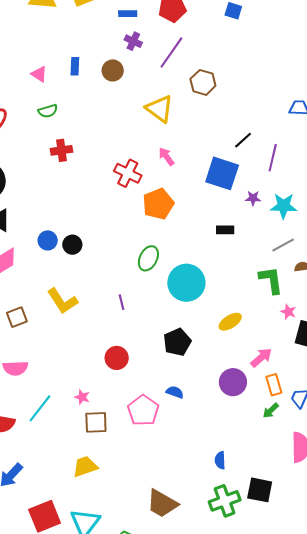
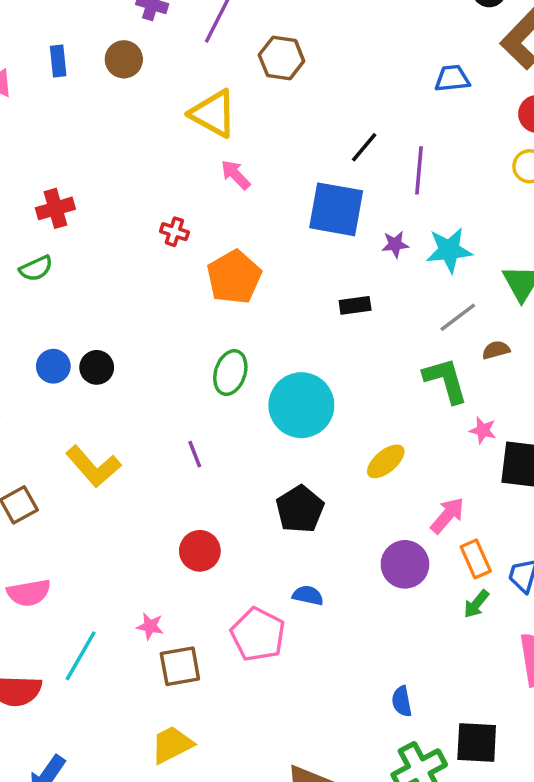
green semicircle: (48, 111) -> (36, 268), moved
pink arrow: (166, 157) -> (236, 175), moved
red cross: (128, 173) -> (174, 232), size x0.6

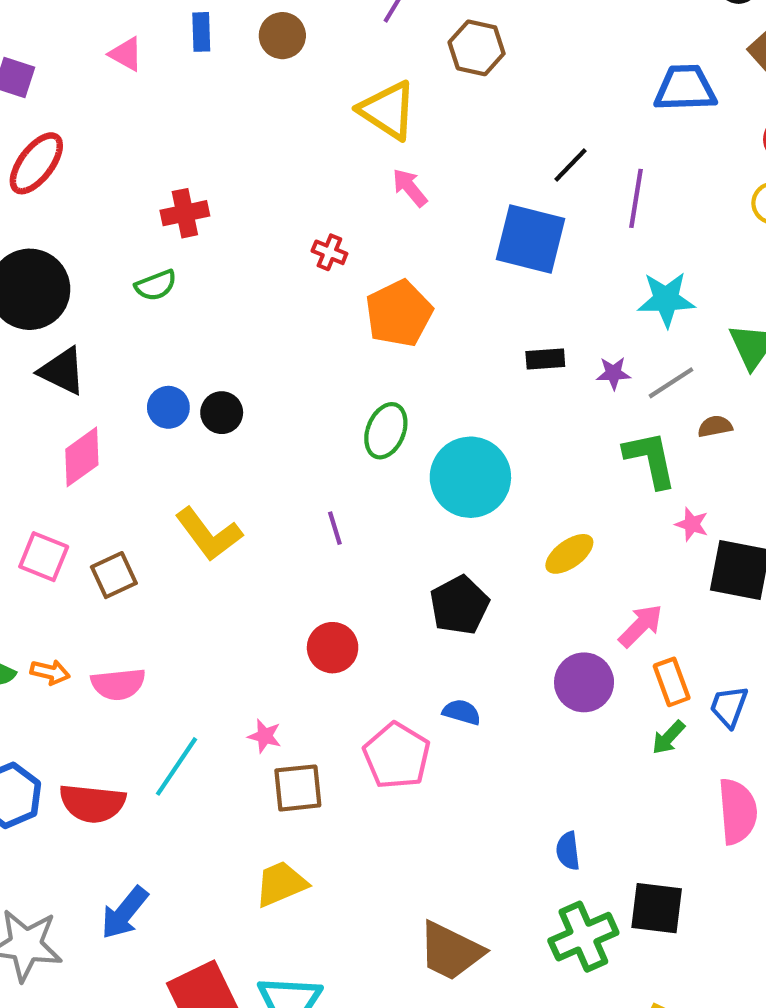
blue trapezoid: (452, 79) -> (685, 88), size x1.4
purple star: (395, 244) -> (613, 373), moved

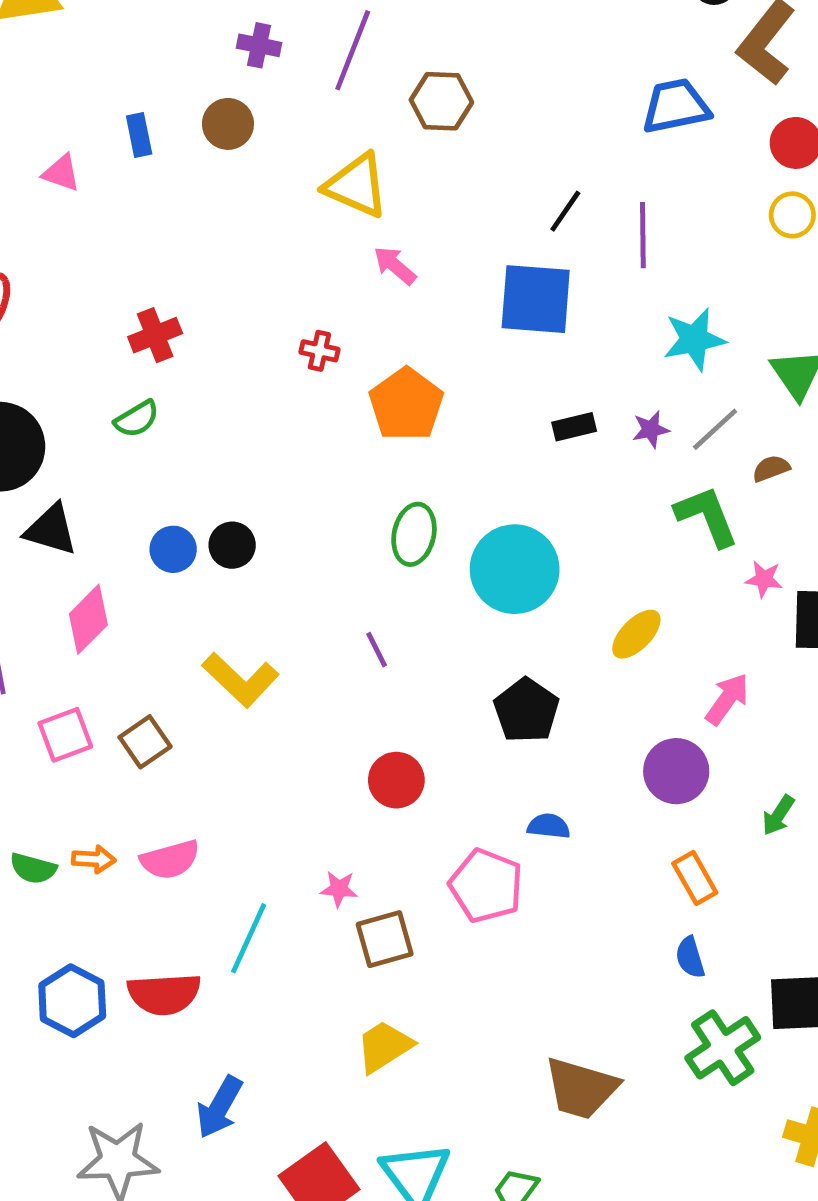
pink square: (44, 557) -> (65, 735), turned -33
orange rectangle: (672, 682) -> (695, 878), moved

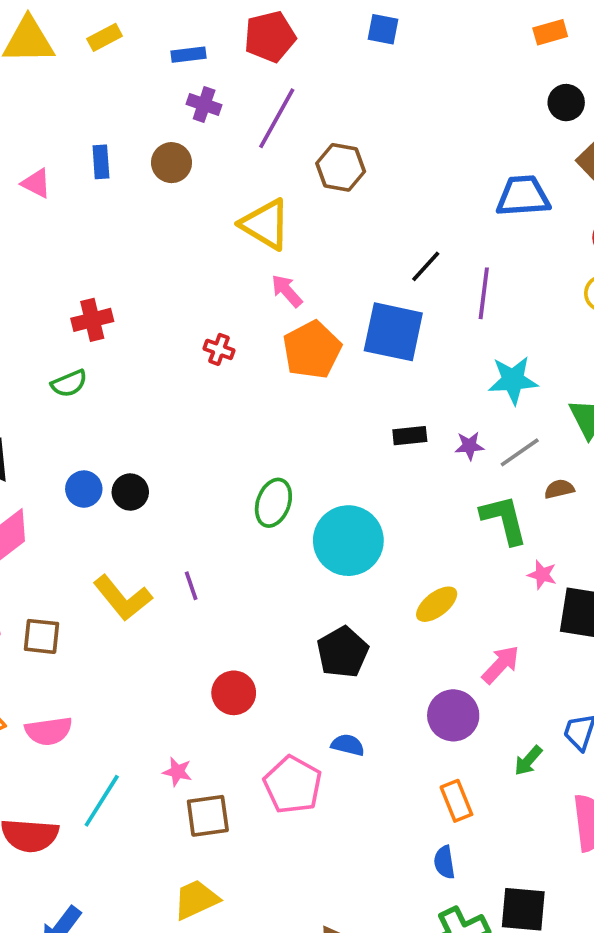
orange pentagon: (406, 404) -> (312, 350), moved
purple line: (377, 650) -> (191, 586), moved
brown square: (145, 742) -> (42, 636), turned 33

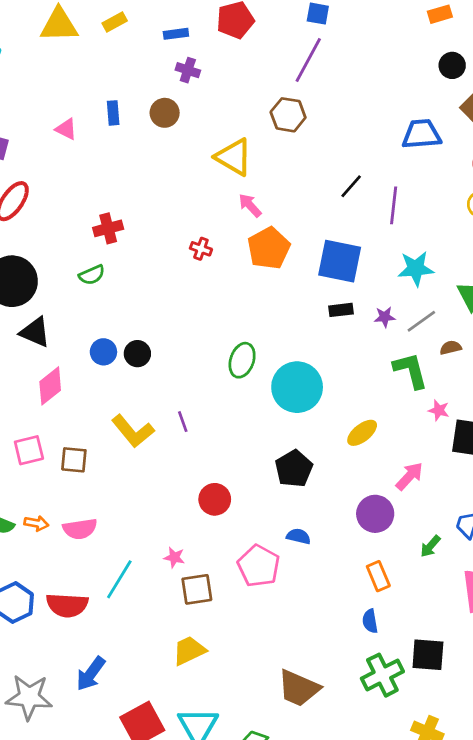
purple line: (277, 118) -> (308, 60), moved
blue square: (393, 332) -> (340, 261), moved

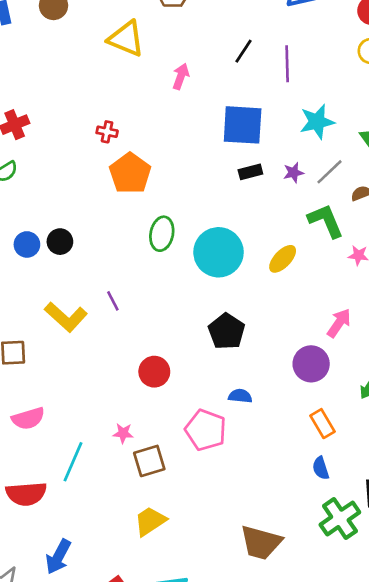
pink arrow: (250, 205) -> (181, 76), moved, turned 70
orange pentagon: (269, 248) -> (130, 173), moved
yellow ellipse: (362, 433) -> (283, 259), moved

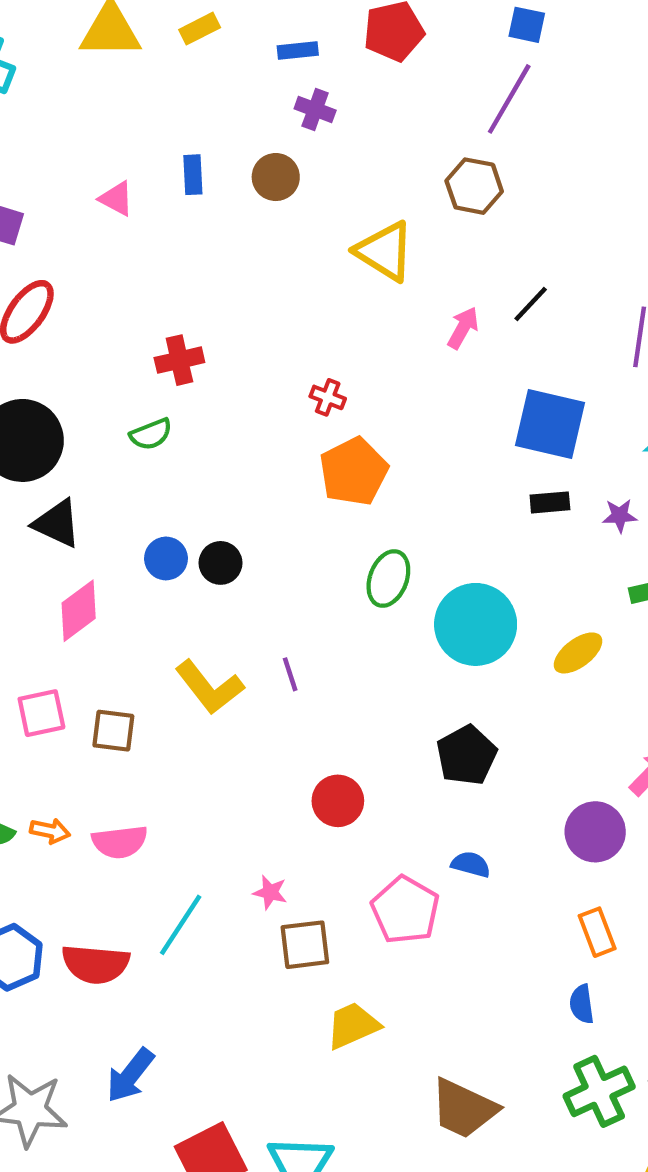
black line: (243, 51) -> (531, 304), moved
yellow trapezoid: (150, 521) -> (353, 1026), moved

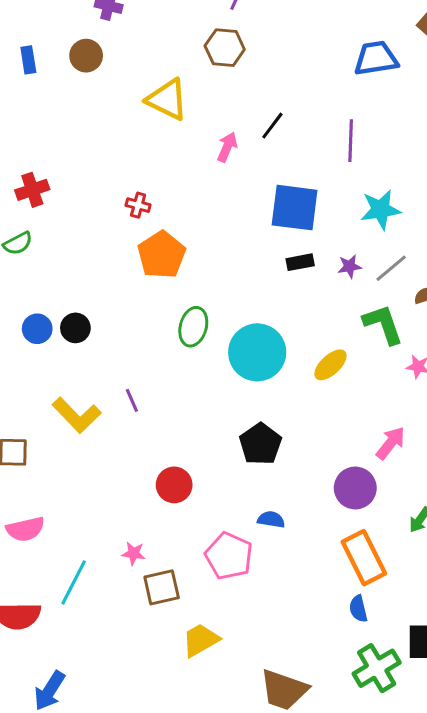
orange rectangle: (597, 932) -> (364, 558), size x1.6

